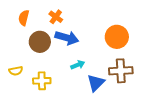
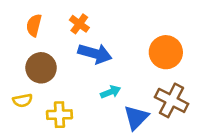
brown circle: (40, 42) -> (41, 68), moved
brown cross: (121, 71) -> (172, 100), turned 30

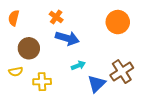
orange semicircle: (34, 25) -> (14, 18), moved
orange circle: (166, 52) -> (118, 22), moved
brown cross: (172, 100) -> (122, 72), turned 30

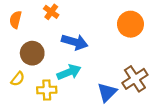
orange cross: (56, 17) -> (51, 12), moved
cyan arrow: (78, 65) -> (69, 72), moved, size x1.5
yellow semicircle: (16, 72) -> (18, 79), turned -40

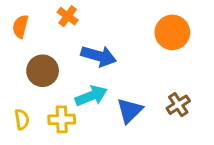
yellow semicircle: (18, 79) -> (22, 119), moved, turned -48
brown cross: (135, 79) -> (178, 105), size x0.7
blue triangle: (107, 92) -> (130, 111), moved

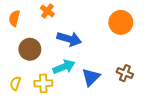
brown cross: (178, 105) -> (125, 73), turned -35
yellow semicircle: (22, 119) -> (15, 83), turned -152

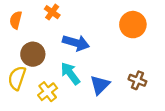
cyan arrow: (64, 67) -> (70, 73), turned -105
yellow semicircle: (15, 83) -> (17, 78), moved, size x1.5
yellow cross: (43, 83) -> (48, 92), turned -36

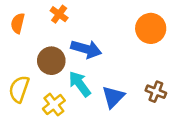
brown circle: (33, 54) -> (51, 61), moved

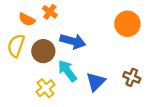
orange semicircle: (18, 23) -> (27, 19), moved, turned -77
yellow semicircle: (19, 89) -> (16, 46), moved

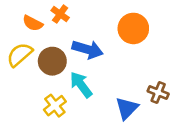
orange circle: (127, 24) -> (133, 28), moved
yellow semicircle: (16, 46) -> (20, 55), turned 30
blue triangle: (96, 82) -> (127, 108), moved

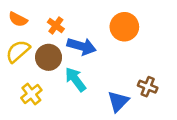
orange cross: (60, 14) -> (56, 26), moved
orange semicircle: (33, 23) -> (18, 19), moved
yellow cross: (55, 106) -> (31, 94), moved

